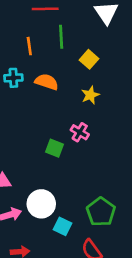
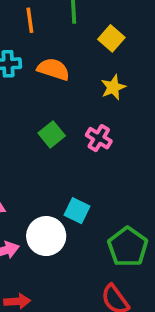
green square: (55, 148) -> (52, 134), moved, turned 30
cyan square: (62, 226) -> (77, 211), moved

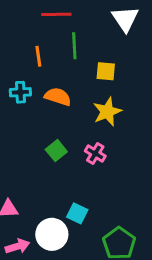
yellow square: (111, 38) -> (106, 71), turned -36
yellow star: (113, 87) -> (107, 112), size x1.4

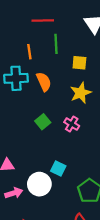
cyan cross: (20, 92) -> (16, 78), size x1.5
orange semicircle: (58, 97) -> (44, 82), turned 48

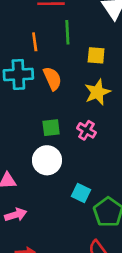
green square: (43, 122) -> (51, 128), turned 32
cyan square: (58, 169) -> (81, 193), moved
white circle: (39, 184) -> (47, 160), moved

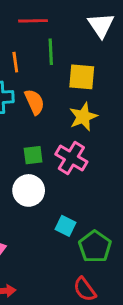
yellow square: (96, 55) -> (82, 77), size x1.4
pink cross: (86, 130) -> (71, 158), size x1.5

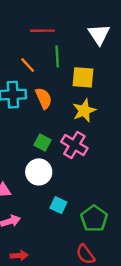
orange line: (15, 62) -> (28, 65), turned -35
green square: (33, 155) -> (42, 142), turned 35
cyan square: (65, 226) -> (58, 205), moved

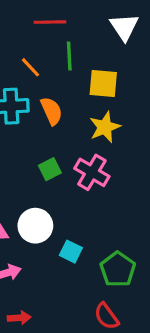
green square: (42, 142) -> (50, 169), turned 35
white circle: (39, 172) -> (35, 226), moved

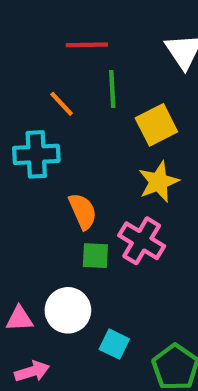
yellow square: (103, 83) -> (156, 125), turned -32
orange semicircle: (52, 111) -> (83, 211), moved
green square: (50, 169) -> (95, 256), moved, turned 30

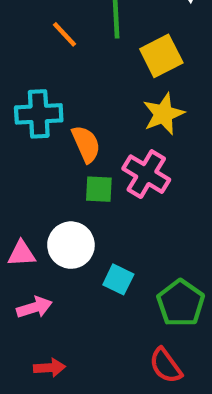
cyan cross: (36, 154) -> (39, 114), moved

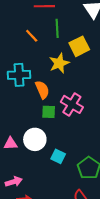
yellow star: (163, 114) -> (59, 63), moved
pink arrow: (34, 307) -> (14, 182), moved

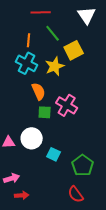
green line: (57, 28) -> (53, 33), turned -36
orange line: (32, 36) -> (29, 40), turned 48
cyan cross: (19, 75) -> (27, 63), moved, turned 30

